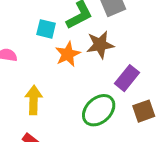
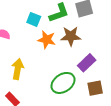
orange star: (68, 54) -> (47, 40), turned 30

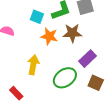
yellow arrow: (18, 69) -> (33, 65), moved
brown square: (95, 88) -> (96, 83), turned 35

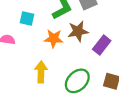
cyan square: (37, 17) -> (27, 19), moved
purple rectangle: (88, 59) -> (102, 45), moved

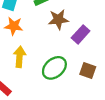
orange star: (54, 39) -> (14, 26), moved

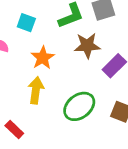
orange star: (14, 26) -> (43, 58), moved, turned 30

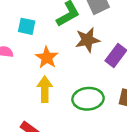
green ellipse: (79, 106) -> (88, 99), turned 40

